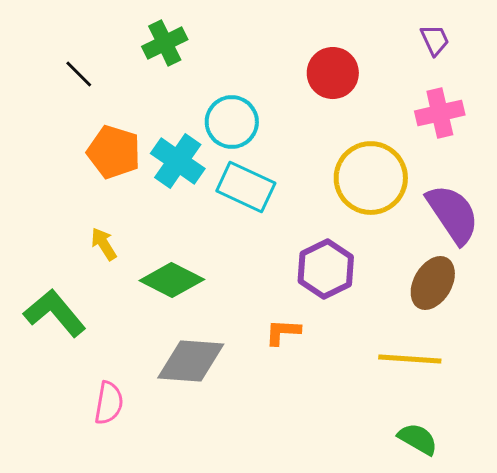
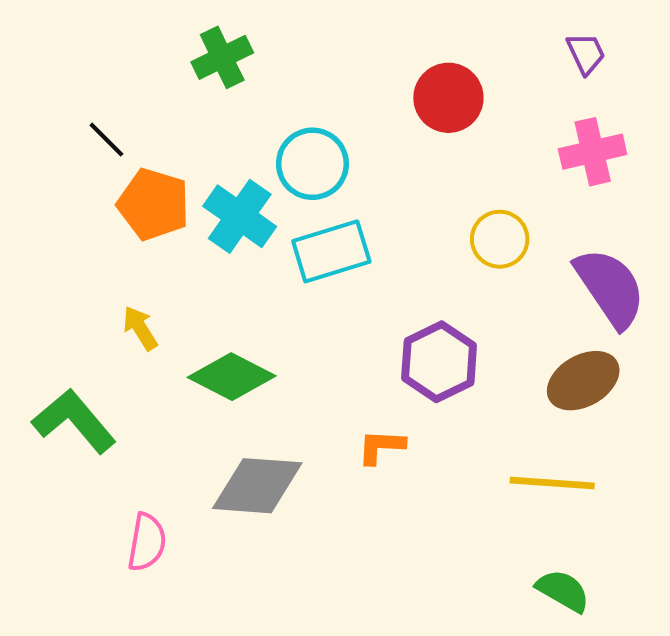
black line: (79, 74) -> (106, 140), moved
yellow circle: (371, 178) -> (500, 239), size x0.6
cyan rectangle: (246, 187) -> (331, 251), turned -42
brown ellipse: (433, 283) -> (583, 381), turned 30

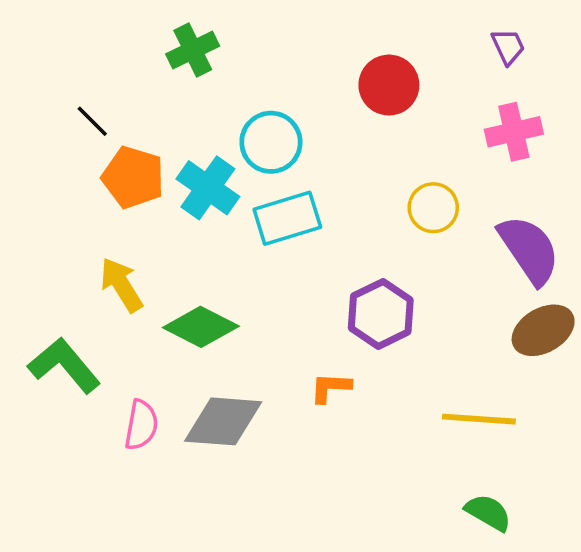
yellow arrow: (140, 328) -> (121, 285), size x1.4
brown ellipse: (583, 381) -> (543, 330), moved
pink semicircle: (147, 542) -> (141, 425), moved

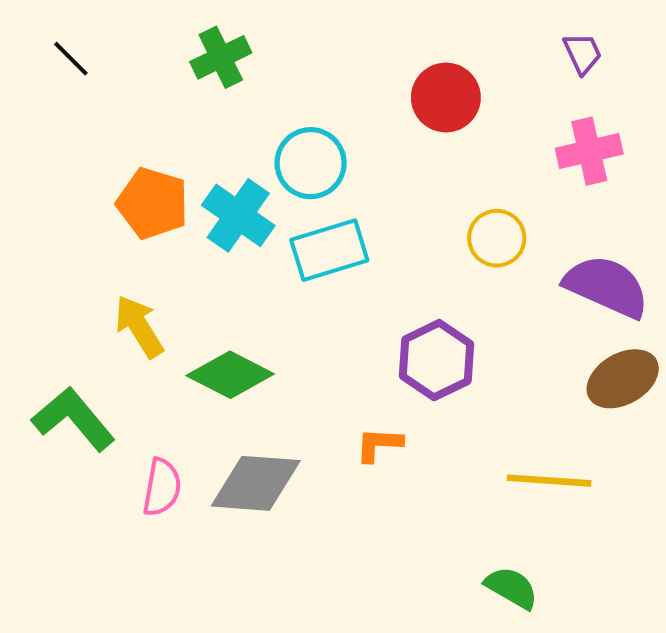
black line: (92, 121) -> (71, 59), moved
purple semicircle: (529, 250) -> (607, 286), turned -32
green semicircle: (488, 513) -> (512, 588), moved

